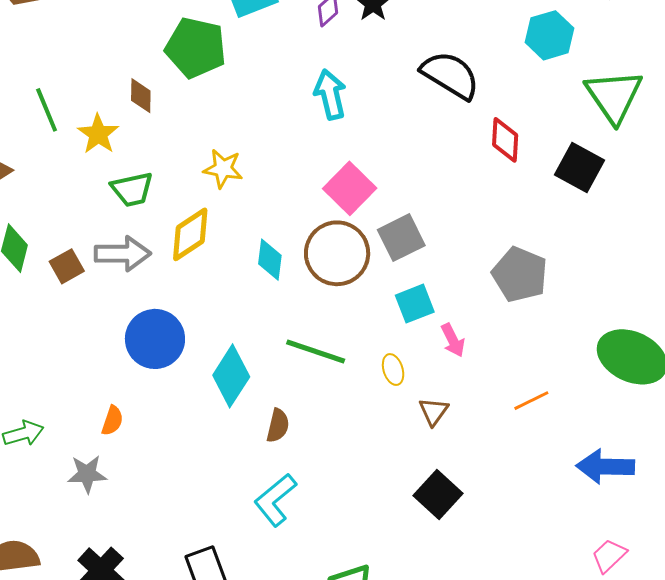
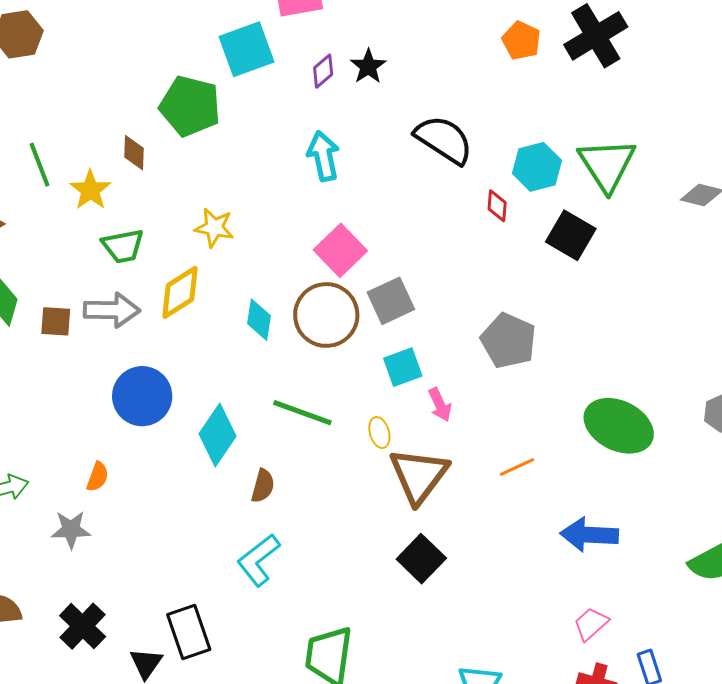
cyan hexagon: (550, 35) -> (537, 167), moved
red diamond: (505, 140) -> (497, 206), size x0.7
brown square: (67, 266) -> (56, 321), turned 32
brown triangle: (434, 411) -> (419, 475), size x2.0

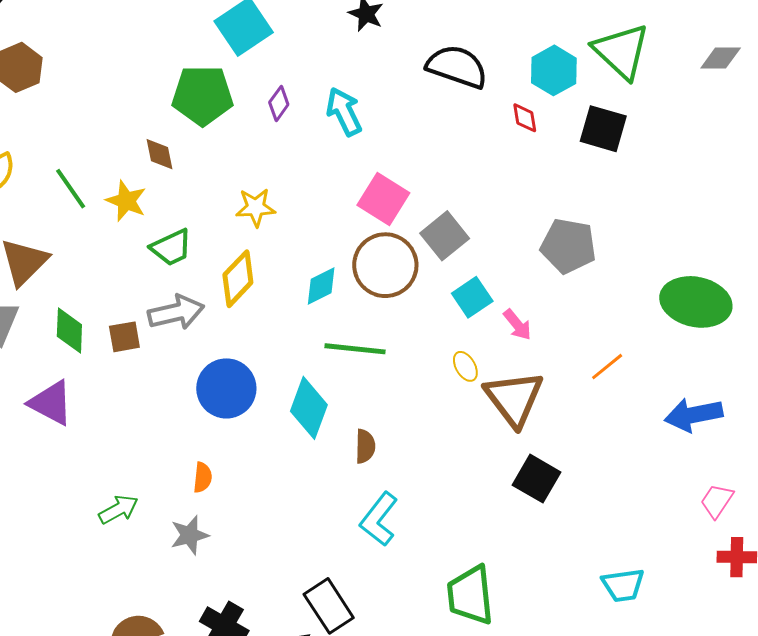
purple diamond: (323, 71) -> (279, 103), moved
cyan diamond: (259, 320) -> (321, 286), turned 69
green line: (302, 413) -> (355, 349), moved

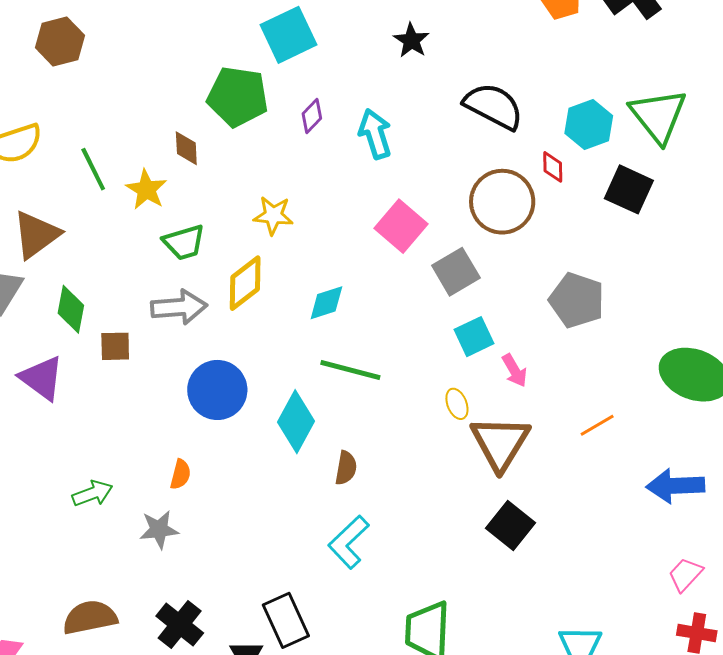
brown circle: (385, 265) -> (502, 202), moved
brown square: (124, 337) -> (115, 346), moved

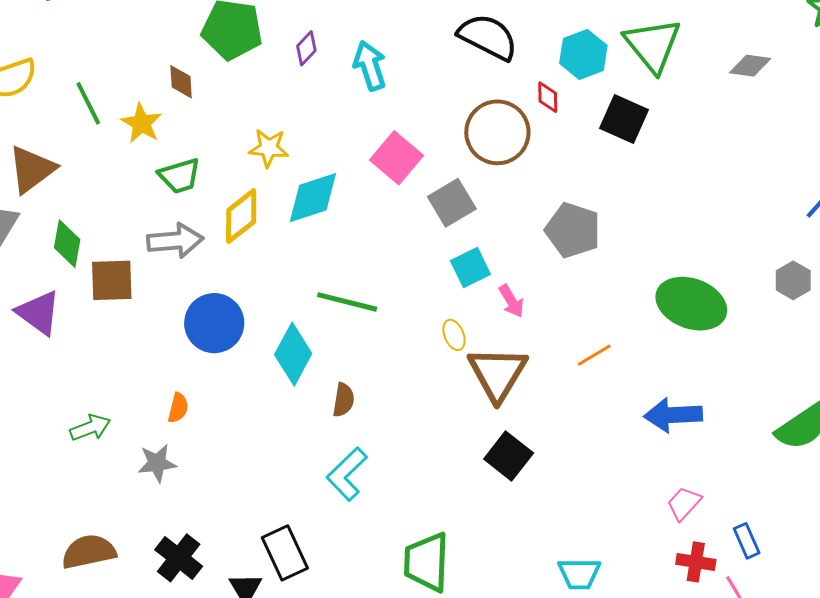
cyan diamond: (326, 303) -> (313, 198), moved, size x1.5
brown square: (115, 346) -> (112, 280), size x1.4

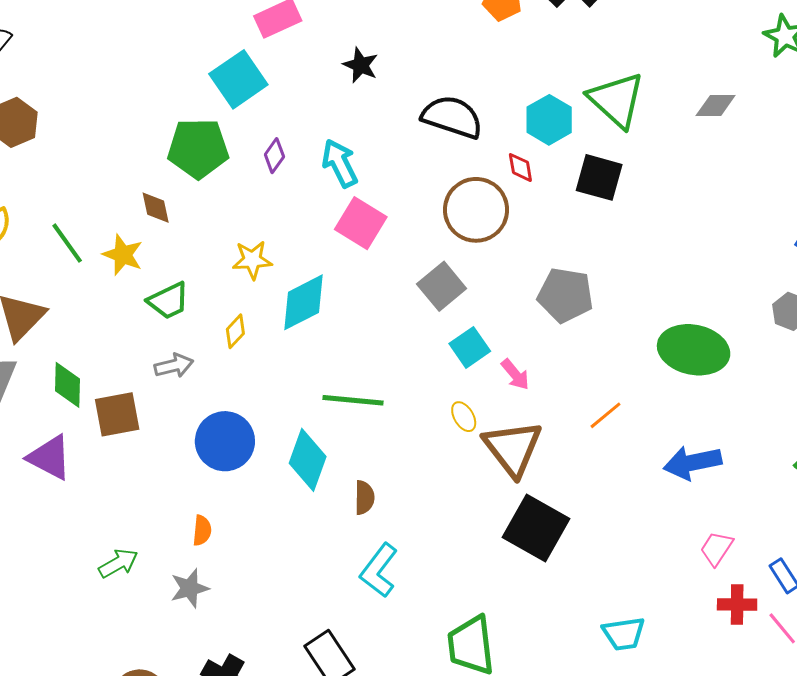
pink square: (396, 158) -> (361, 223), moved
yellow diamond: (241, 216) -> (235, 331), size x0.6
gray arrow: (175, 241) -> (174, 366), size x0.7
black square: (509, 456) -> (536, 528), size x1.4

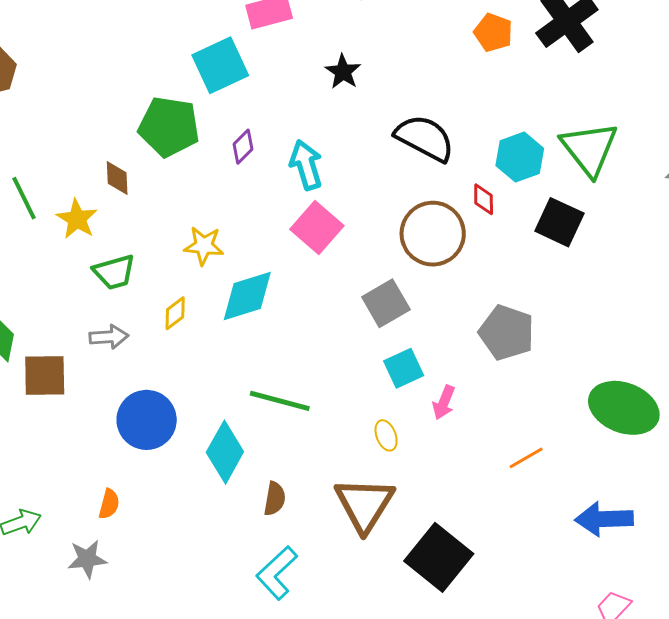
pink arrow: (515, 374) -> (444, 402), turned 52
brown triangle: (513, 448) -> (364, 504), moved

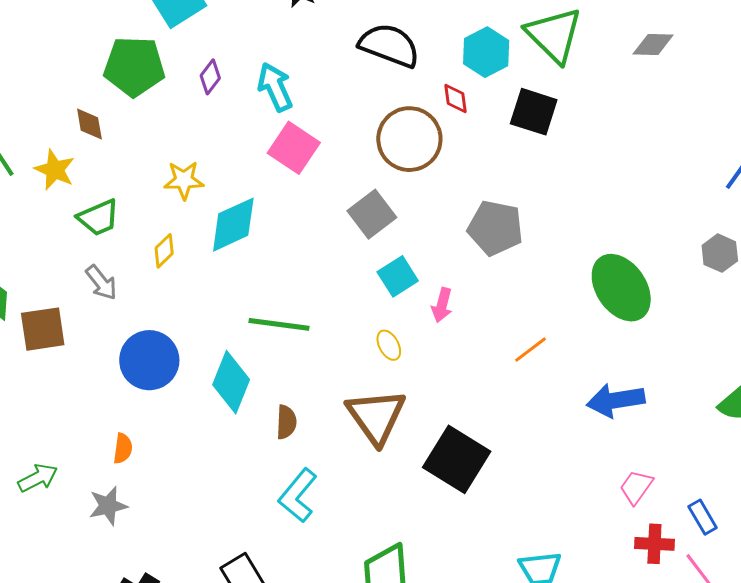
gray arrow: (109, 337) -> (101, 283), turned 63
green ellipse: (624, 408) -> (621, 288), turned 42

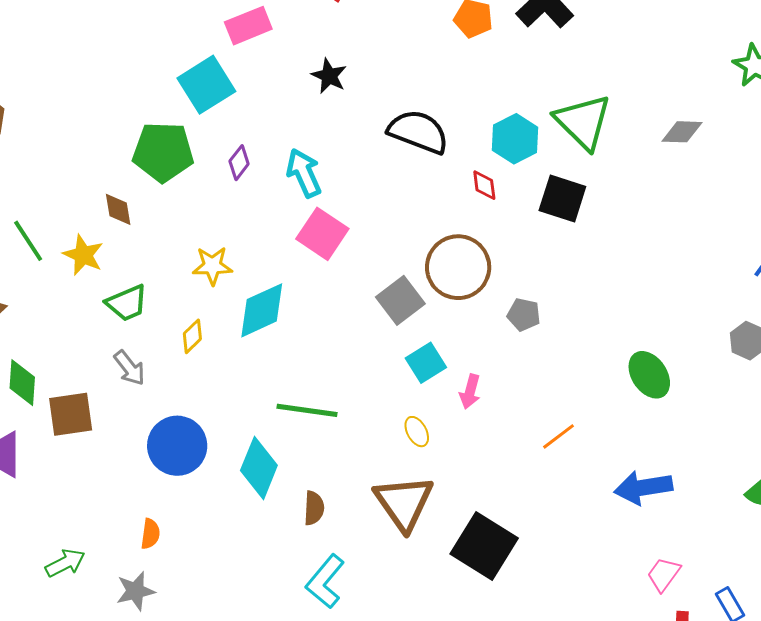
brown circle: (409, 139) -> (458, 267), moved
gray pentagon: (495, 228) -> (524, 315), size x0.6
green ellipse: (621, 288) -> (649, 375), size x0.7

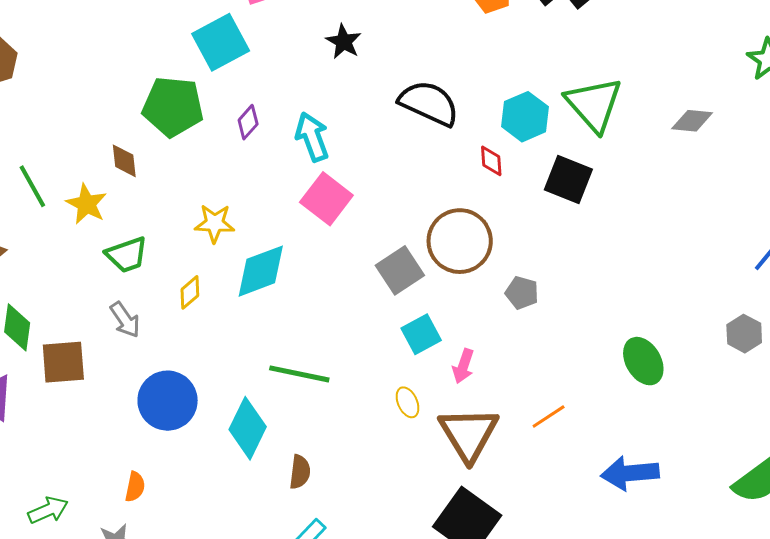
brown triangle: (404, 503) -> (469, 434), moved

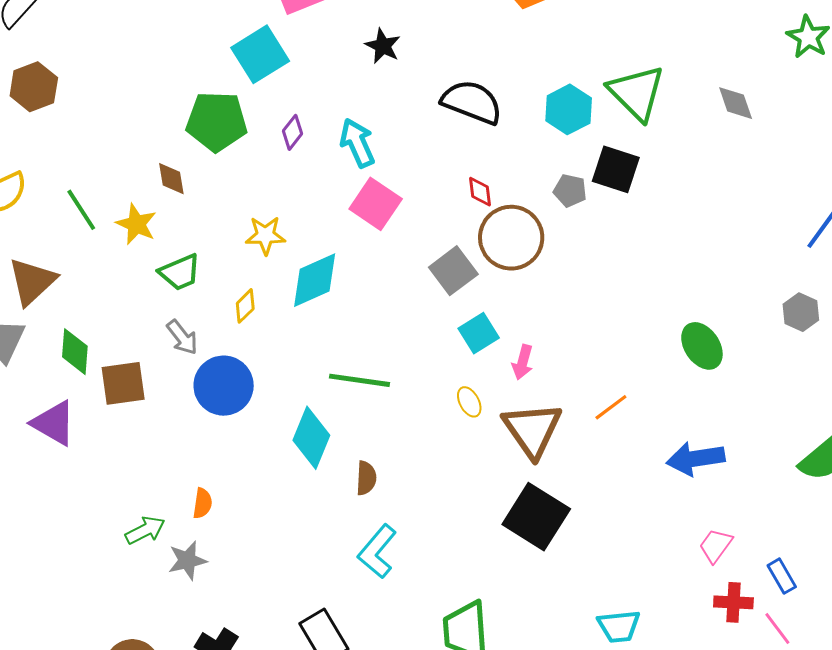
gray diamond: (692, 121) -> (736, 103), turned 69
red diamond: (491, 161) -> (480, 192), moved
gray pentagon: (522, 293) -> (570, 191), moved
blue circle: (168, 401) -> (224, 386), moved
green arrow: (48, 510) -> (145, 530), moved

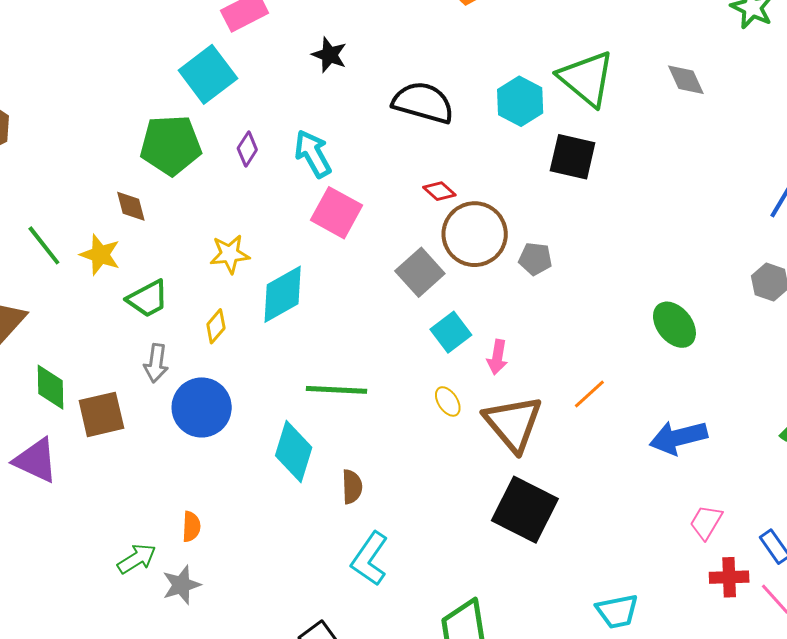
gray pentagon: (570, 191) -> (535, 259), moved
red diamond: (480, 192) -> (439, 191), turned -36
gray arrow: (182, 337) -> (156, 363), turned 51

